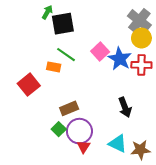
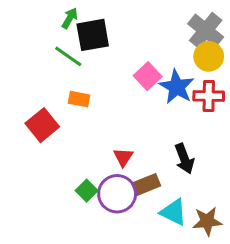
green line: (66, 55) -> (68, 56), moved
brown rectangle: (69, 108) -> (146, 185), moved
red triangle: (84, 147) -> (123, 157), moved

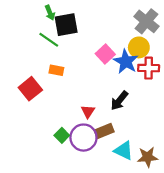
green arrow: (70, 18) -> (50, 13), turned 128
yellow circle: (209, 56) -> (139, 47), moved
black arrow: (184, 159) -> (119, 101), moved, turned 60

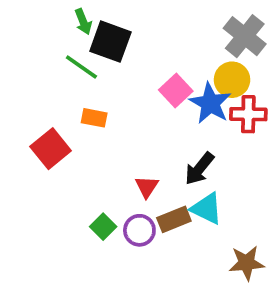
black square: (66, 25) -> (110, 42), turned 30
purple circle: (83, 138) -> (139, 230), size x0.7
cyan triangle: (124, 151) -> (207, 209), moved

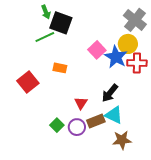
green line: (81, 67) -> (45, 37), turned -60
orange rectangle: (94, 118) -> (60, 68), moved
brown star: (247, 263) -> (122, 140), moved

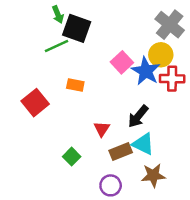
purple circle: (77, 127) -> (111, 185), moved

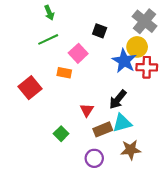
black square: (77, 28) -> (100, 31), moved, size x0.6
pink square: (122, 62) -> (78, 53), moved
cyan triangle: (143, 144) -> (122, 123), turned -42

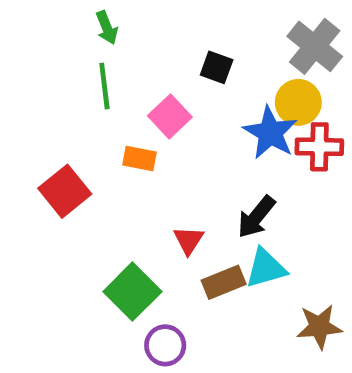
green line: (48, 39) -> (104, 86), turned -72
green square: (61, 134) -> (132, 292), size x1.6
brown star: (131, 150) -> (319, 327), moved
purple circle: (94, 158) -> (165, 345), moved

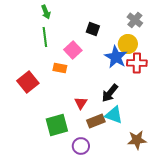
gray cross: (315, 46) -> (135, 20), size x0.7
cyan triangle: (266, 268) -> (114, 115), turned 36
green square: (132, 292) -> (57, 125), turned 30
purple circle: (165, 345) -> (81, 146), moved

